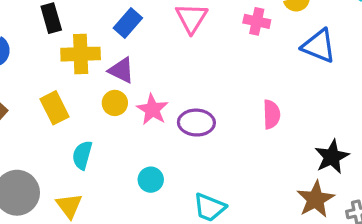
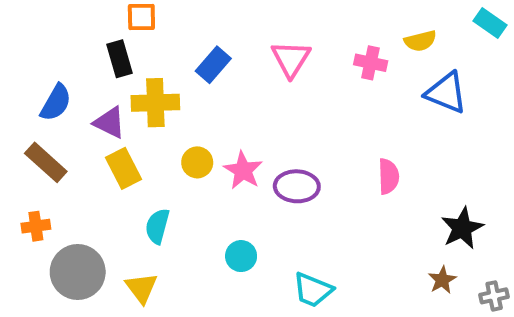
purple triangle: (121, 70) -> (110, 123), moved
brown star: (316, 199) -> (442, 280), size x0.6

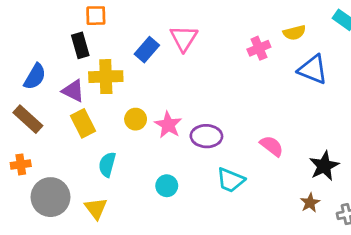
pink triangle: (291, 59) -> (184, 38), moved
pink cross: (371, 63) -> (259, 48), turned -35
pink semicircle: (388, 176) -> (272, 146), moved, turned -50
cyan trapezoid: (313, 290) -> (231, 180), moved

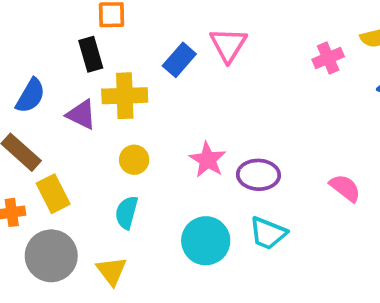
yellow circle: (136, 119) -> (134, 160), moved
yellow rectangle: (83, 123) -> (53, 194), moved
cyan trapezoid: (231, 180) -> (268, 233), moved
cyan circle: (167, 186) -> (206, 241), size x1.6

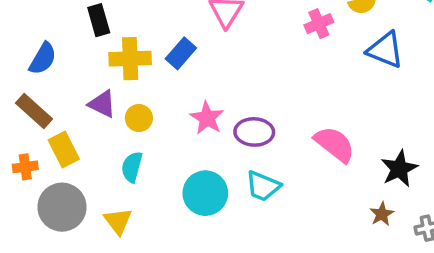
blue rectangle: (179, 60) -> (181, 53), moved
purple triangle: (81, 115) -> (102, 104), moved
pink semicircle: (345, 188) -> (335, 144), size x1.4

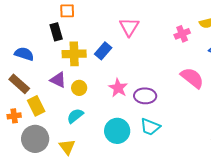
blue semicircle: (43, 59) -> (24, 54), turned -102
pink semicircle: (335, 144) -> (192, 78), moved
cyan semicircle: (132, 167) -> (75, 116), turned 36

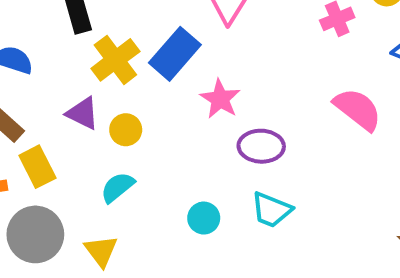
blue rectangle: (103, 51) -> (175, 54), size x1.4
yellow cross: (74, 54) -> (115, 60), turned -35
pink star: (118, 88) -> (220, 99), moved
cyan circle: (117, 131) -> (204, 218), size x0.6

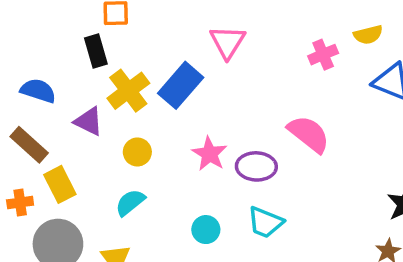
pink star: (220, 99) -> (209, 154), moved
pink semicircle: (358, 109) -> (309, 134), moved
purple triangle: (83, 113) -> (89, 121), moved

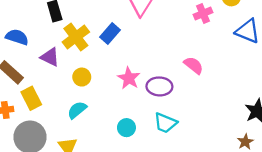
blue rectangle: (181, 85) -> (110, 33), size x0.7
pink semicircle: (309, 134) -> (194, 65), size x0.7

